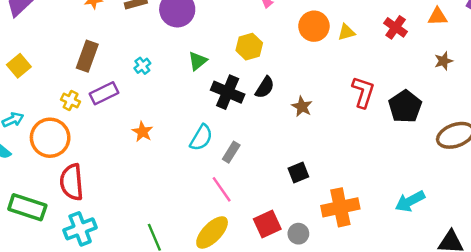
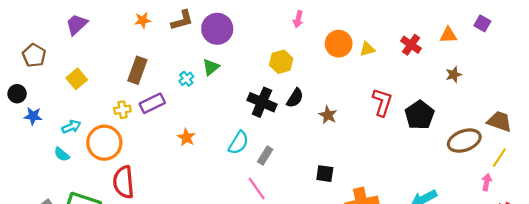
green triangle: (198, 61) -> (211, 67), moved
yellow cross: (70, 101) -> (122, 110), turned -35
black square: (298, 173) -> (325, 174), turned 30

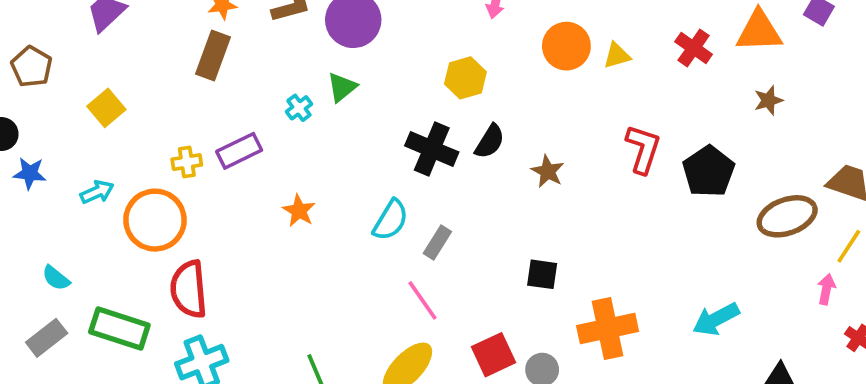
orange triangle: (448, 35) -> (759, 31), size x1.5
brown rectangle: (137, 70) -> (213, 55), moved
cyan semicircle: (62, 154) -> (56, 278), moved

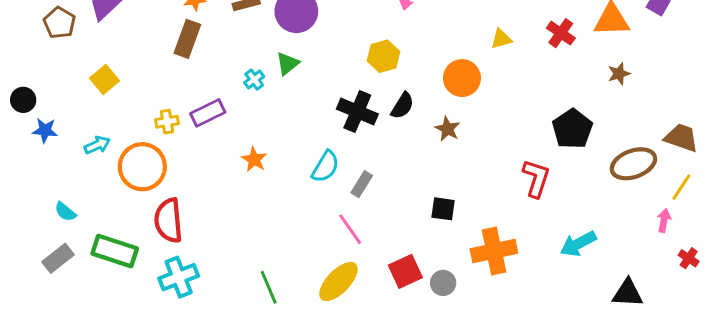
orange circle: (566, 46) -> (462, 78), moved
brown pentagon: (32, 67) -> (59, 23), moved
red L-shape: (643, 149) -> (536, 178), moved

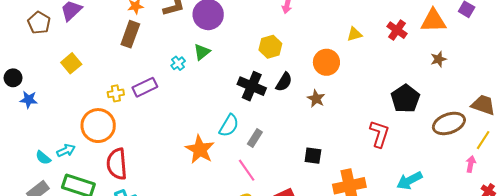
cyan arrow: (97, 145) -> (66, 150), moved
orange star: (254, 159) -> (200, 149), moved, size x1.6

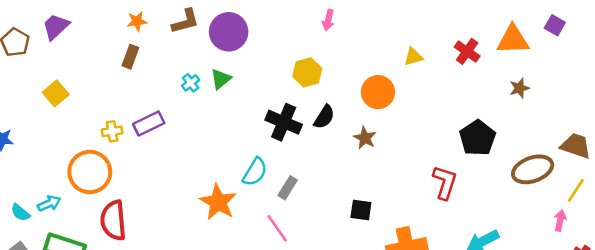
brown rectangle: (130, 34) -> (130, 57), size x0.7
cyan cross: (178, 63) -> (191, 83), moved

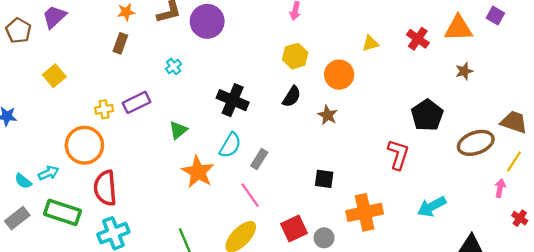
yellow hexagon: (307, 72) -> (295, 56), moved
green triangle: (221, 79) -> (178, 130), moved
black cross: (284, 122) -> (233, 100), moved

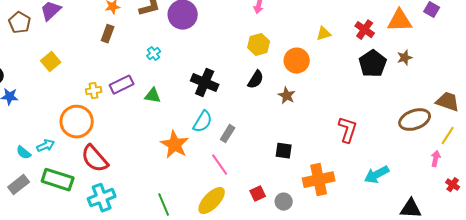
black pentagon: (427, 115) -> (373, 64), moved
green triangle: (178, 130) -> (153, 96), moved, turned 48
red semicircle: (105, 188) -> (95, 159), turned -36
red square: (294, 229) -> (258, 194), size x0.7

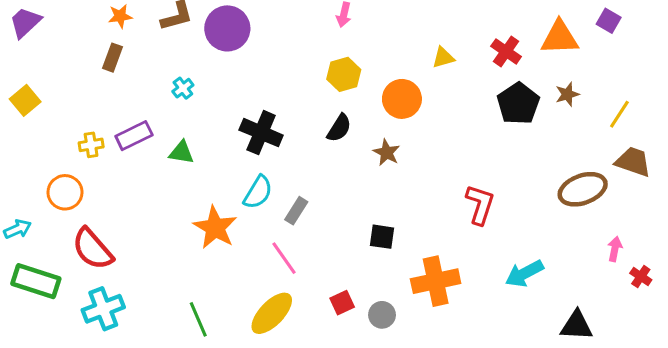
orange circle: (77, 122) -> (65, 192), size x0.7
yellow line: (448, 136) -> (619, 114), moved
red cross: (453, 185) -> (641, 277), moved

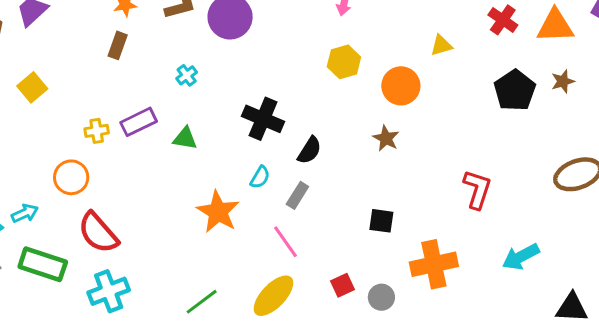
red cross: (506, 51) -> (503, 20), moved
black semicircle: (339, 128) -> (309, 150), moved
cyan semicircle: (258, 192) -> (260, 177), size x0.7
green line: (198, 319) -> (202, 302), turned 76

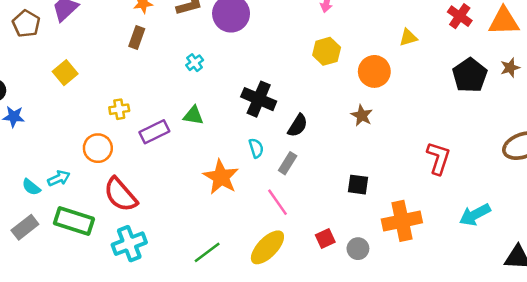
purple rectangle: (139, 122) -> (154, 132), moved
cyan semicircle: (260, 177) -> (256, 148), turned -48

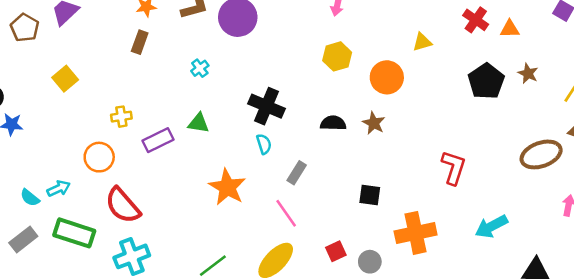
orange triangle: (504, 21) -> (510, 29), moved, size x0.6
brown star: (510, 68) -> (528, 73), turned -30
black semicircle: (298, 125) -> (333, 123), moved, turned -120
cyan semicircle: (256, 148) -> (264, 144), moved

